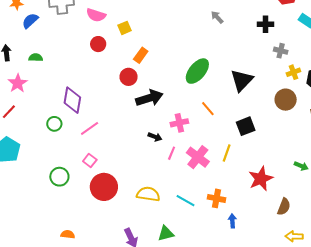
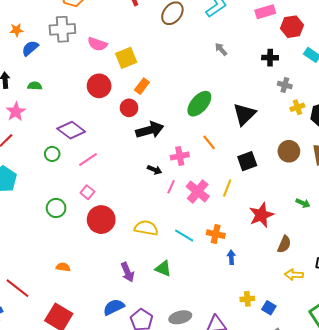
yellow square: (125, 28) -> (126, 58), size x1.5
red circle: (98, 44) -> (99, 86), moved, size x1.5
purple diamond: (72, 100) -> (71, 130), turned -64
brown circle: (286, 100) -> (289, 151), moved
green triangle: (166, 233) -> (163, 269), turned 36

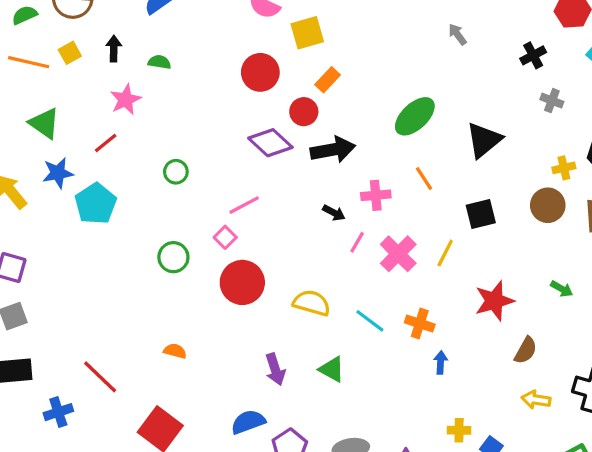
black cross: (270, 58) -> (533, 55), turned -35
yellow cross: (297, 107) -> (564, 168), moved
purple diamond: (71, 130) -> (270, 143), moved
pink line: (88, 160) -> (244, 205), moved

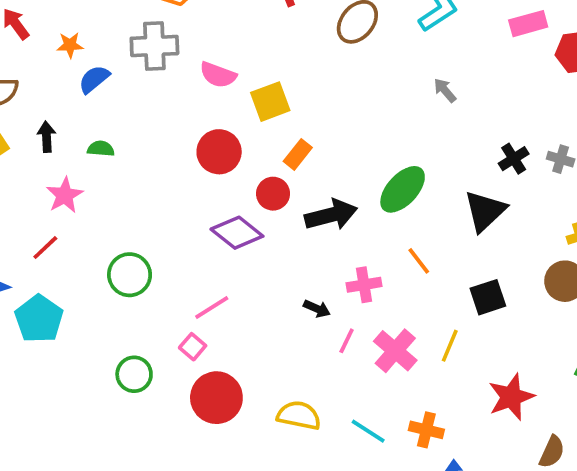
black cross: (533, 55) -> (514, 159), moved
black arrow: (333, 150) -> (331, 215), moved
green circle: (176, 172) -> (130, 275), size x1.5

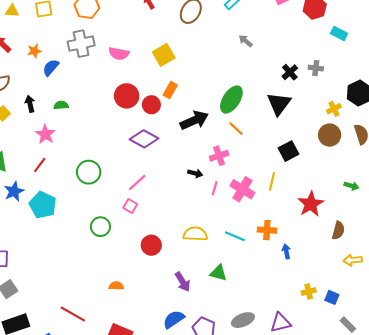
yellow square: (270, 102) -> (164, 55), moved
red circle: (273, 194) -> (151, 105), moved
orange line: (419, 261) -> (236, 129), moved
red circle: (216, 398) -> (151, 245), moved, size x0.7

